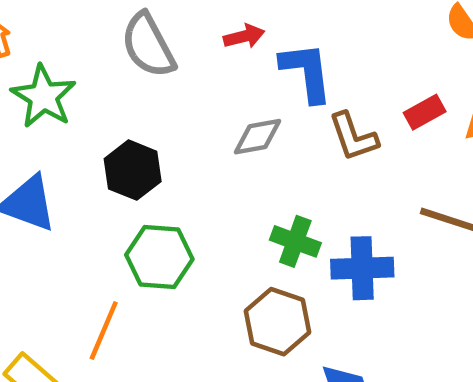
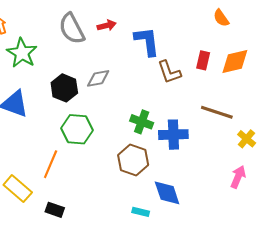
red arrow: (244, 36) -> (107, 25), moved
red rectangle: (425, 112) -> (203, 60), turned -48
gray diamond: (257, 137) -> (98, 78), moved

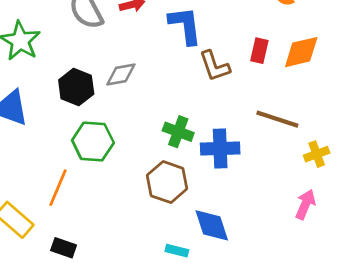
yellow cross: (247, 139) -> (317, 154), turned 30

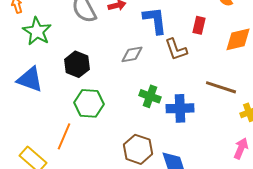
red rectangle: (259, 51) -> (199, 25), moved
gray diamond: (121, 74) -> (132, 54), moved
brown hexagon: (167, 182) -> (138, 149), moved

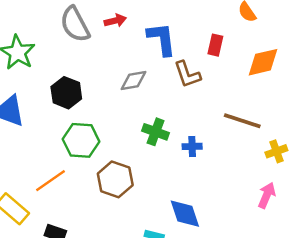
blue cross: (180, 108) -> (192, 146), size x0.6
orange line: (64, 136) -> (50, 181), turned 32
brown hexagon: (138, 149) -> (115, 179), moved

